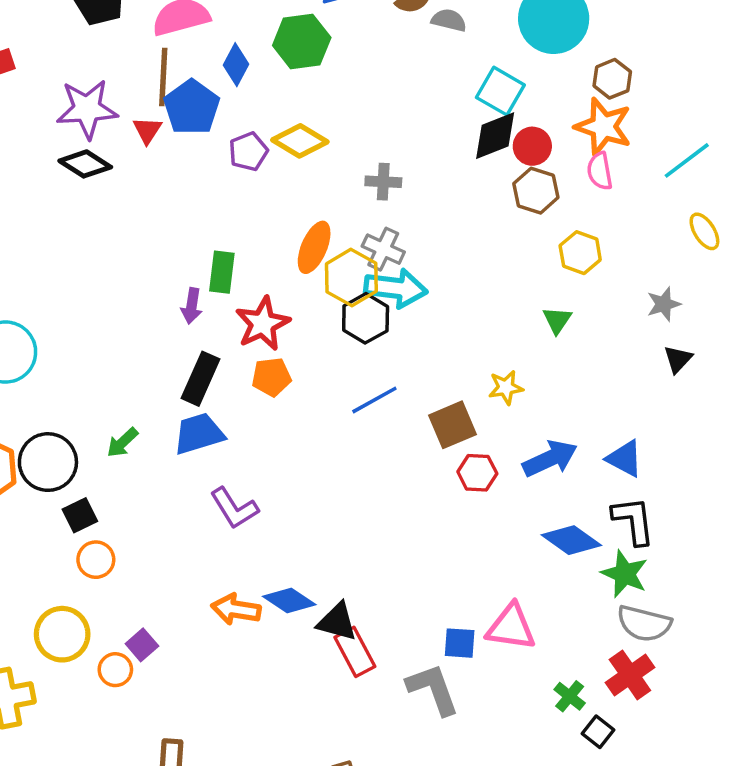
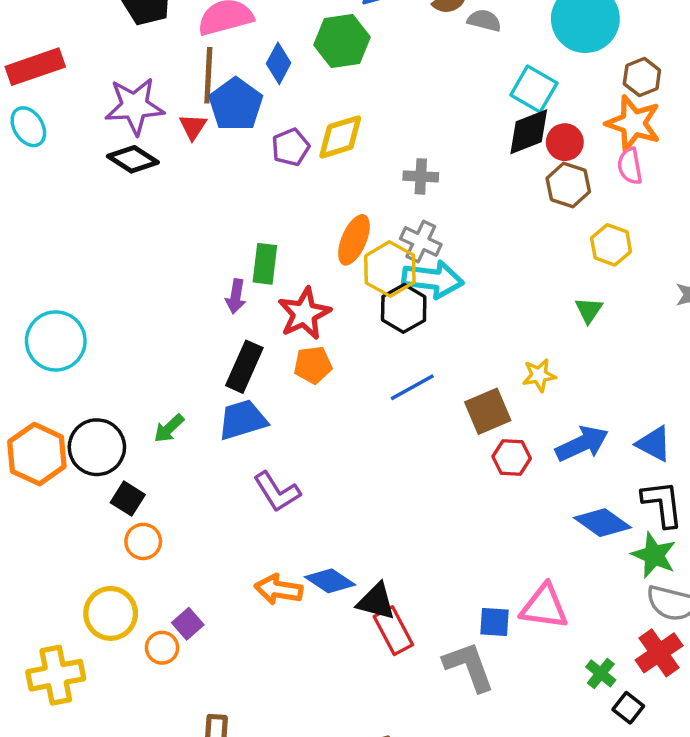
yellow diamond: (300, 141) -> (340, 137), turned -48
black square: (80, 515) -> (128, 499), turned -32

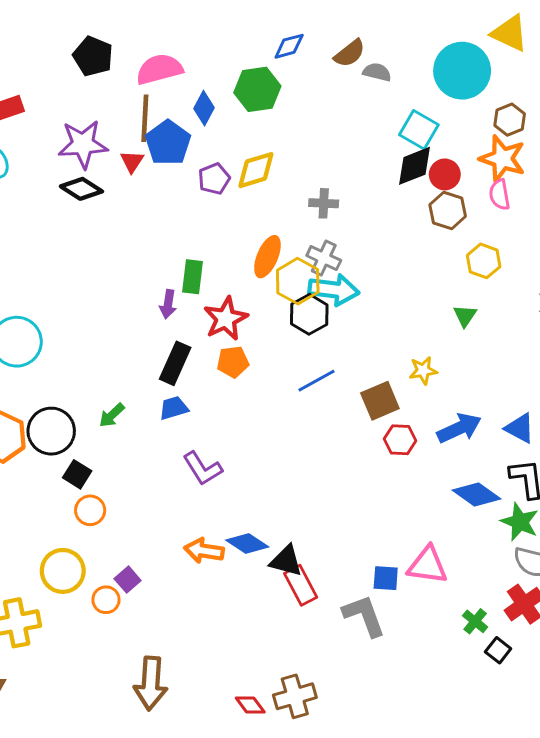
blue trapezoid: (243, 420) -> (174, 408), size x0.7

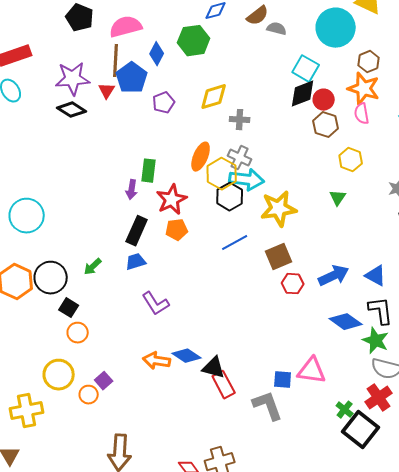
yellow diamond: (256, 170) -> (214, 97), moved
yellow star: (423, 371) -> (279, 209), moved, size x1.8
black square: (498, 650) -> (361, 430), size x2.0

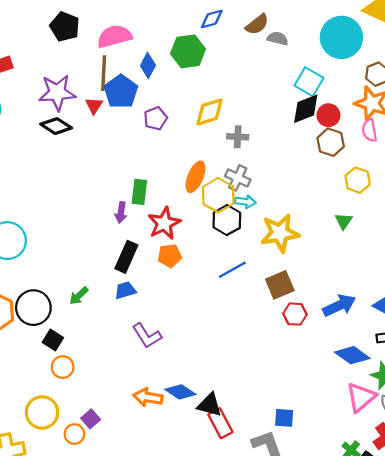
cyan arrow: (247, 180) -> (245, 202), size x0.6
pink triangle: (312, 371) -> (361, 397), moved, turned -48

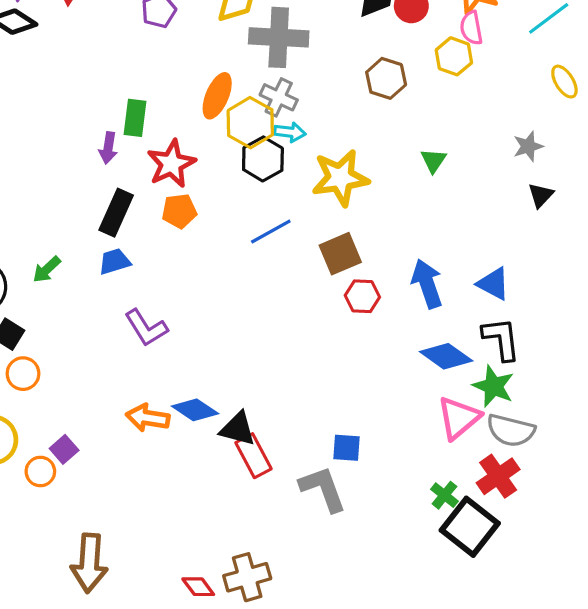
gray cross: (238, 137) -> (279, 37), size x1.8
brown hexagon: (331, 142) -> (386, 78), moved
yellow hexagon: (358, 180) -> (454, 56), moved
blue arrow: (339, 305) -> (427, 284), turned -84

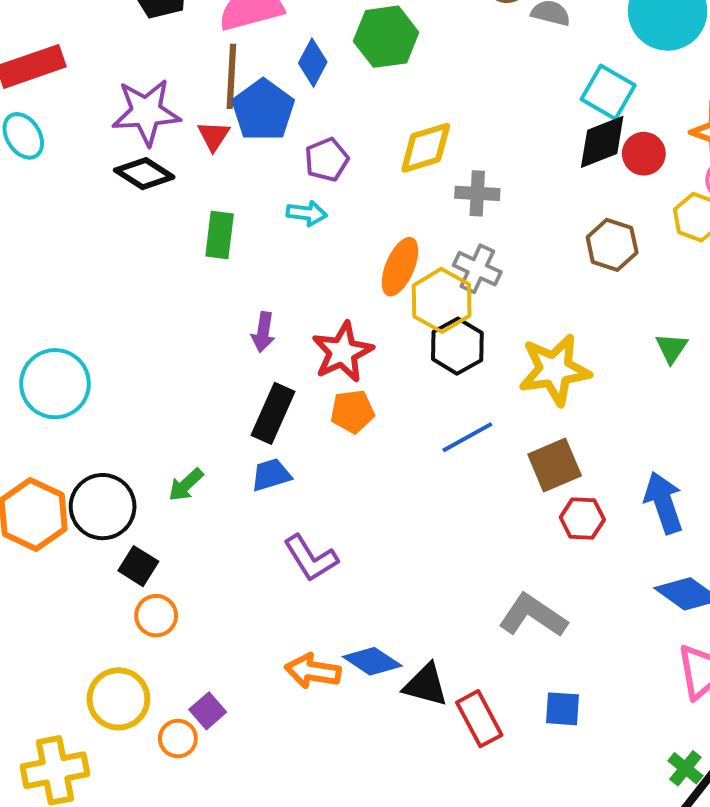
gray cross: (279, 37) -> (477, 193), size x0.6
green rectangle: (135, 118) -> (220, 235), moved
cyan arrow: (290, 132) -> (307, 213), moved
red rectangle: (253, 456) -> (479, 719), moved
gray L-shape: (323, 489) -> (533, 616), moved, turned -36

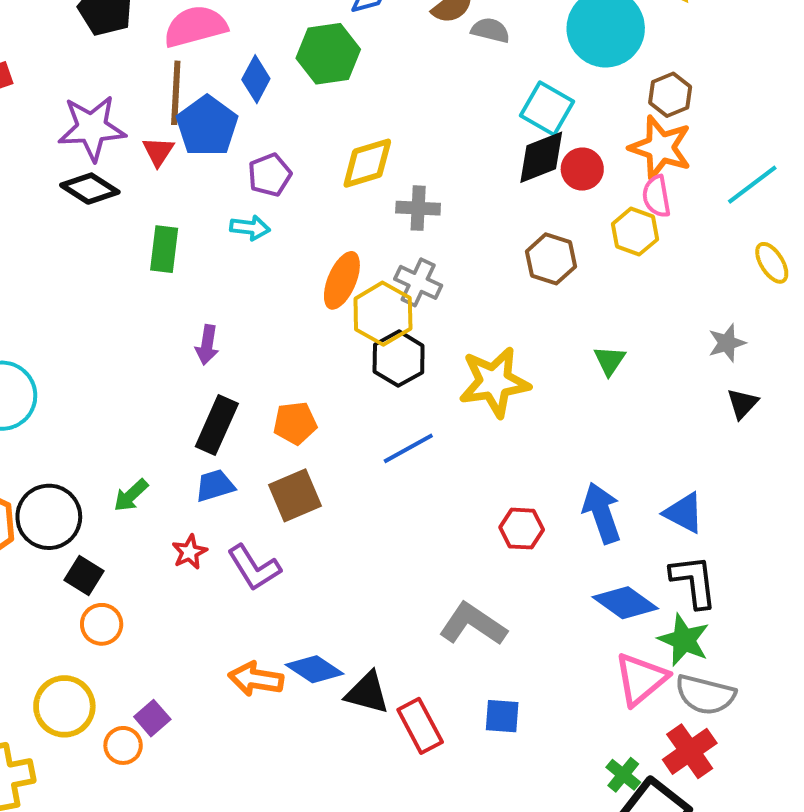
red star: (342, 352) -> (189, 552), moved, size x0.6
brown square: (555, 465) -> (295, 495), moved

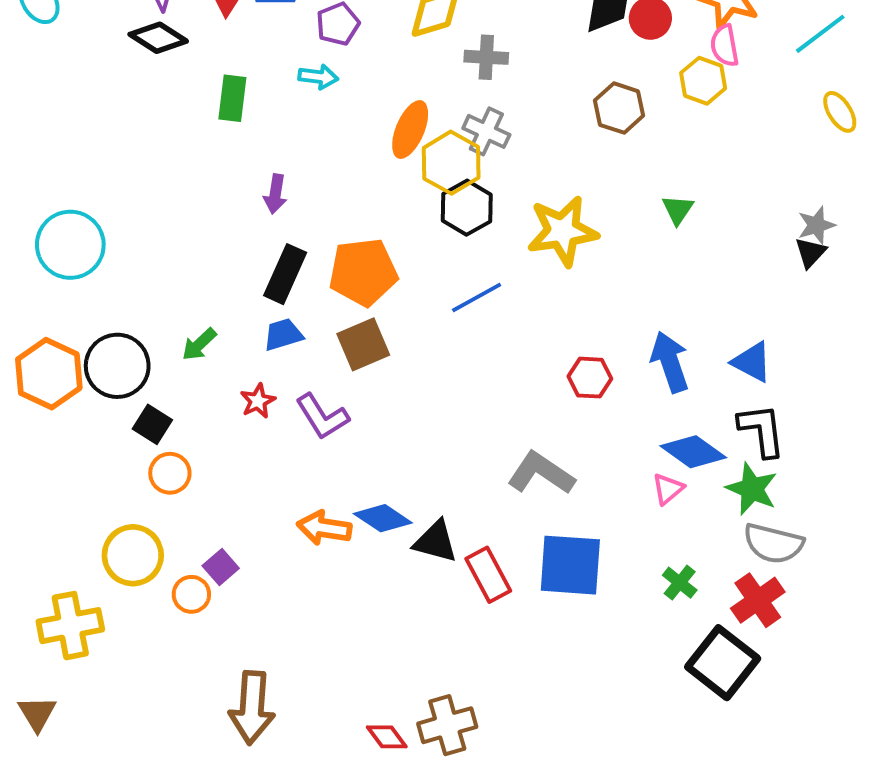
gray star: (727, 343) -> (816, 225), moved
orange pentagon: (295, 423) -> (363, 272), size x1.6
pink triangle: (641, 679) -> (668, 489), moved, size x0.6
blue square: (502, 716) -> (570, 565), size x1.8
green cross: (623, 775) -> (680, 583), moved

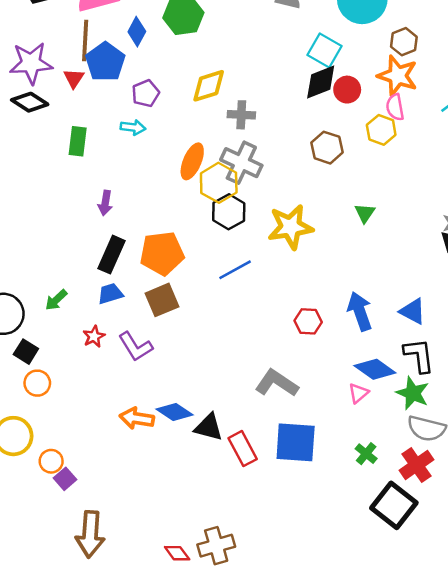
gray cross: (486, 131) -> (241, 163), size x1.4
purple square: (221, 567) -> (65, 479), moved

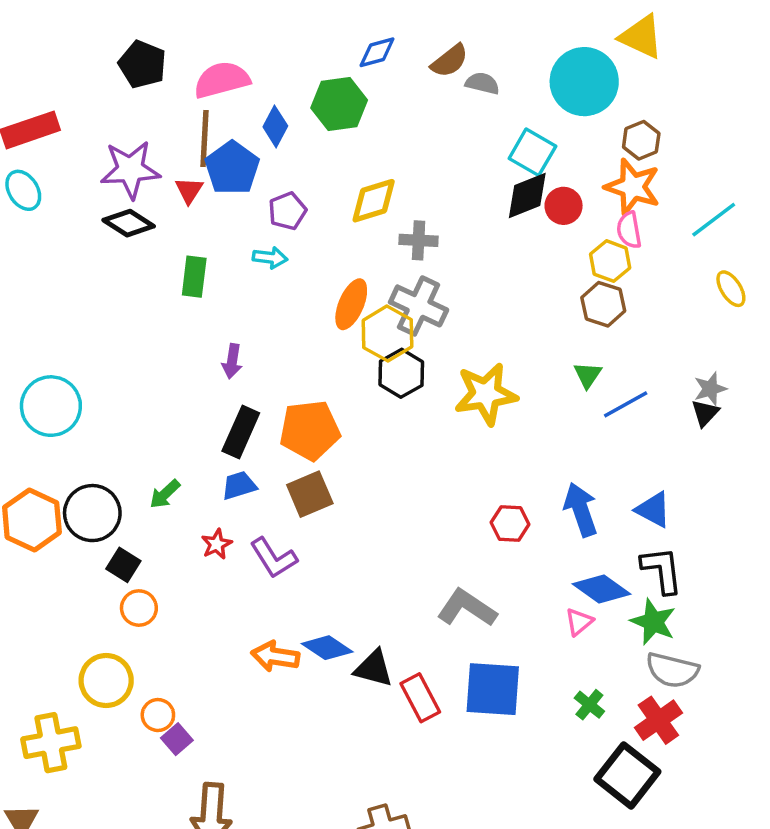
brown hexagon: (327, 148) -> (603, 304), moved
blue line: (235, 270) -> (626, 404), moved

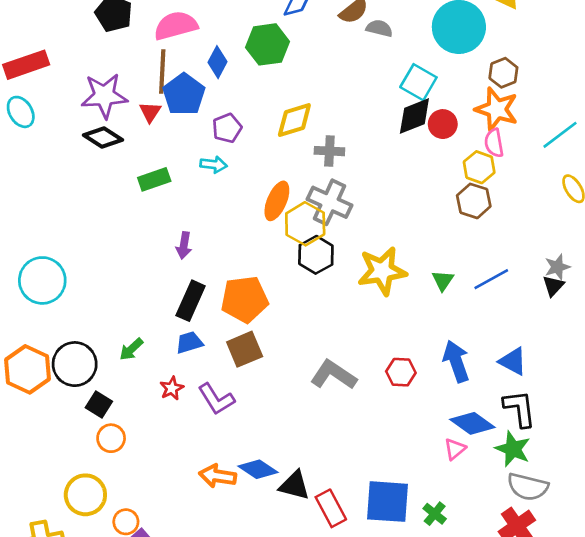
green rectangle: (194, 277) -> (154, 179), turned 64
green triangle: (588, 375) -> (443, 280), moved
gray L-shape: (467, 608) -> (334, 375), moved
green cross: (589, 705) -> (435, 514), moved

